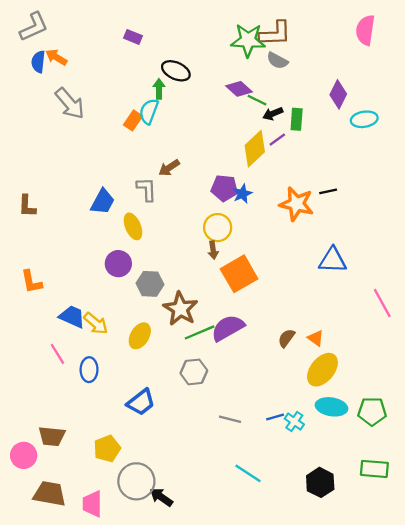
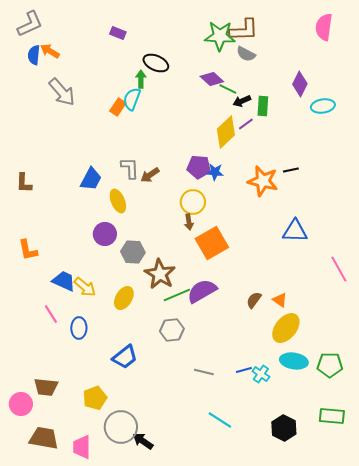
brown arrow: (169, 168) -> (150, 175), moved
blue star: (242, 194) -> (215, 172), turned 30

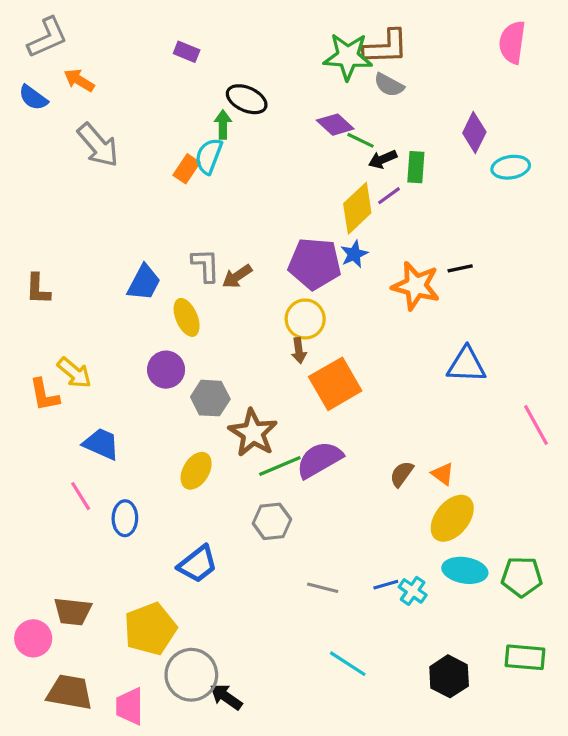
blue semicircle: (34, 55) -> (33, 98), moved, turned -60
purple pentagon: (199, 167) -> (315, 264), size x1.4
blue star: (215, 172) -> (354, 254), moved, turned -30
yellow arrow: (85, 287) -> (74, 373), moved
yellow pentagon: (95, 398) -> (150, 629), size x1.4

